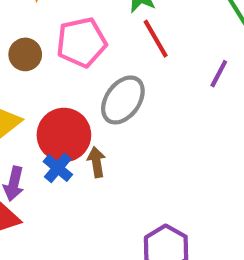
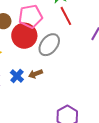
red circle: (64, 135) -> (24, 36), moved
brown arrow: (96, 162) -> (35, 74), turned -104

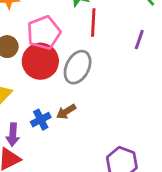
red line: (66, 16) -> (93, 23), turned 42
blue cross: (17, 76) -> (41, 120), turned 32

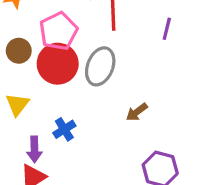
brown arrow: (66, 112) -> (137, 112), moved

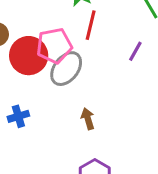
pink pentagon: (58, 31) -> (54, 46), moved
brown arrow: (137, 112) -> (88, 119), turned 95

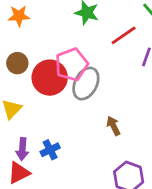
red line: (91, 25) -> (124, 35), moved, turned 52
blue cross: (18, 116) -> (50, 150), moved

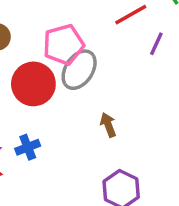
red circle: (50, 78) -> (33, 84), moved

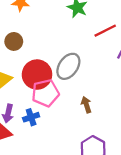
pink pentagon: (63, 45) -> (45, 93), moved

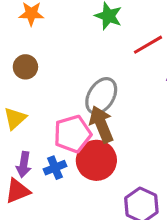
red circle: (37, 75) -> (96, 160), moved
brown arrow: (86, 105) -> (101, 124), moved, size x1.6

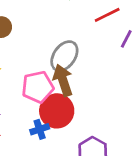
blue cross: (55, 168) -> (40, 129), moved

